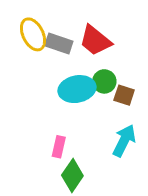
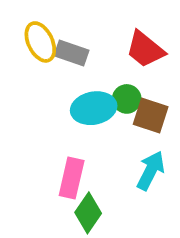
red trapezoid: (95, 40) -> (145, 49), moved
brown square: (124, 95) -> (151, 115), size x1.4
pink rectangle: (59, 147) -> (72, 178), size x1.5

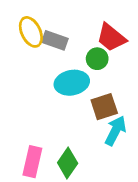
green circle: (127, 99) -> (97, 59), moved
brown square: (151, 115) -> (104, 107), moved, turned -36
pink rectangle: (72, 178) -> (32, 162), moved

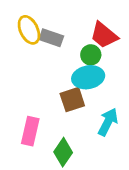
cyan ellipse: (72, 83) -> (88, 77), moved
brown square: (104, 107) -> (72, 100), moved
pink rectangle: (32, 162) -> (30, 131), moved

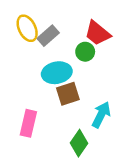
gray rectangle: (51, 38) -> (48, 36), turned -60
cyan ellipse: (88, 77) -> (57, 73), moved
green diamond: (63, 152) -> (79, 143), moved

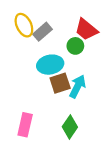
cyan arrow: (101, 115) -> (78, 86), moved
pink rectangle: (28, 123) -> (25, 125), moved

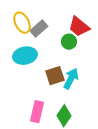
cyan ellipse: (50, 65) -> (25, 56), moved
pink rectangle: (25, 125) -> (37, 112), moved

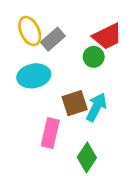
red trapezoid: (79, 27) -> (107, 36), turned -65
pink rectangle: (37, 112) -> (50, 133), moved

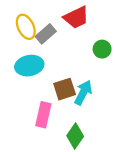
red trapezoid: (107, 36) -> (76, 17), moved
green circle: (94, 57) -> (102, 49), moved

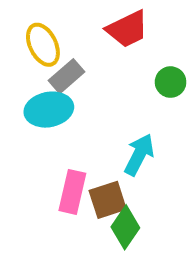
gray rectangle: (46, 34) -> (66, 76), moved
brown square: (65, 89) -> (108, 200), moved

